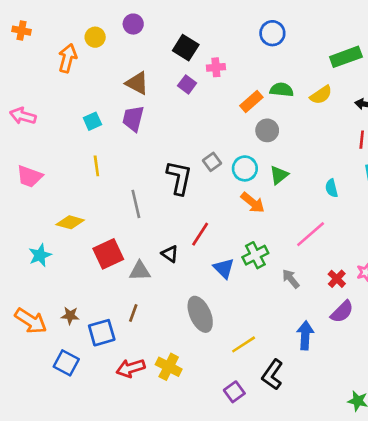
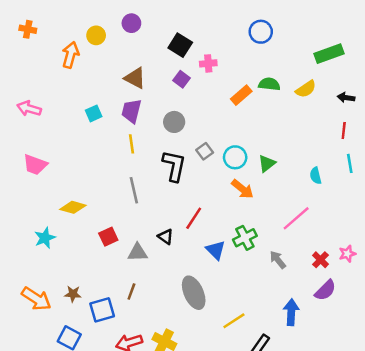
gray circle: (267, 130) -> (174, 122), moved
yellow line: (96, 166) -> (131, 144), moved
red square: (108, 254) -> (108, 237), size x0.7

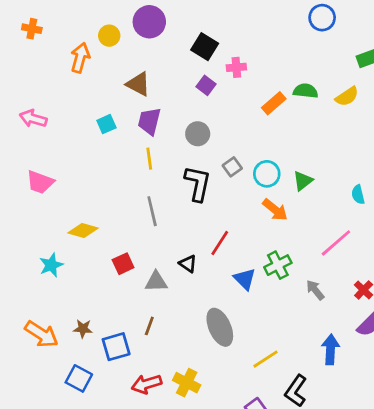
purple circle: (131, 23) -> (149, 22), size x1.5
blue circle: (261, 32) -> (322, 18), moved
brown triangle: (135, 78) -> (138, 84), moved

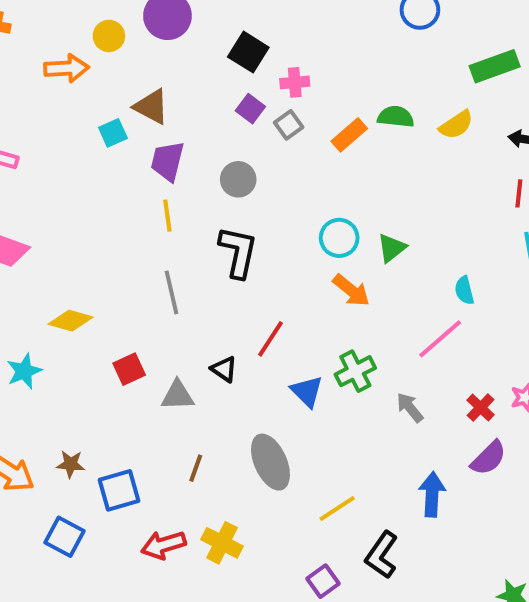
orange arrow: (80, 58) -> (67, 68), turned 72
cyan square: (106, 124) -> (113, 133), moved
gray square: (232, 167) -> (289, 125), moved
cyan semicircle: (358, 195) -> (464, 290), moved
brown line: (149, 326) -> (196, 468), moved

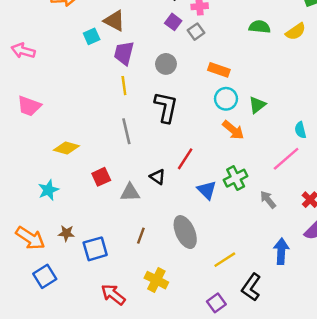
orange rectangle: (349, 135) -> (219, 70), moved, turned 60
cyan star: (24, 371) -> (48, 190), moved
blue square: (64, 537) -> (45, 276), moved, turned 30
red arrow: (163, 545) -> (113, 294), moved, turned 55

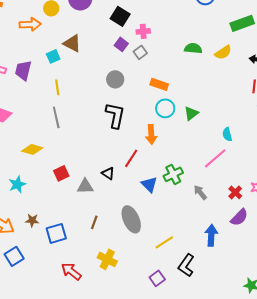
purple trapezoid: (124, 53) -> (23, 70), moved
yellow line: (124, 86) -> (57, 87), moved
orange arrow: (233, 130) -> (151, 134), moved, turned 48
gray line: (126, 131) -> (56, 117), moved

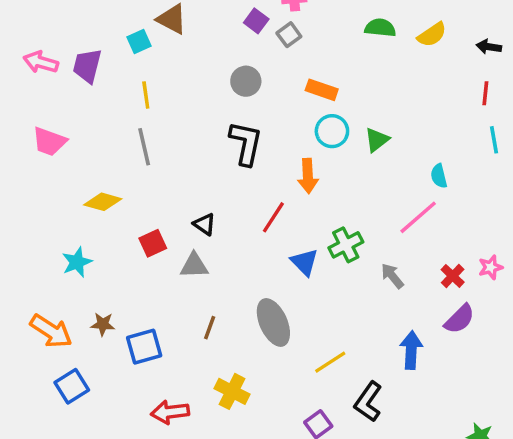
black triangle: (108, 173) -> (204, 224), moved
red arrow: (71, 271) -> (170, 412), turned -45

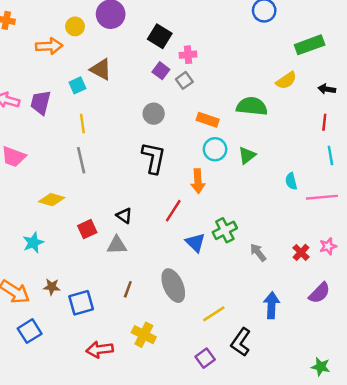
green semicircle: (380, 28) -> (252, 106), moved, size x1.4
pink line: (418, 217) -> (322, 197), moved, turned 36
purple semicircle: (460, 319) -> (319, 293), moved

